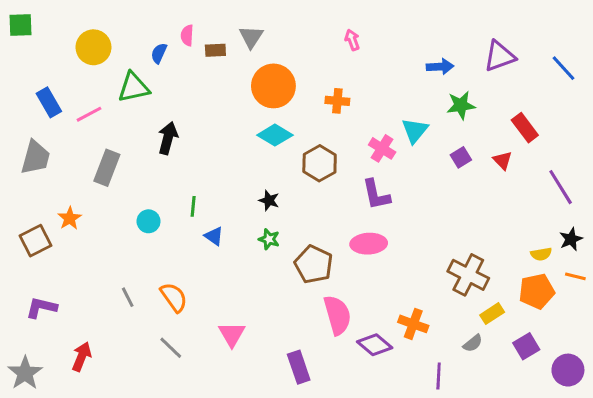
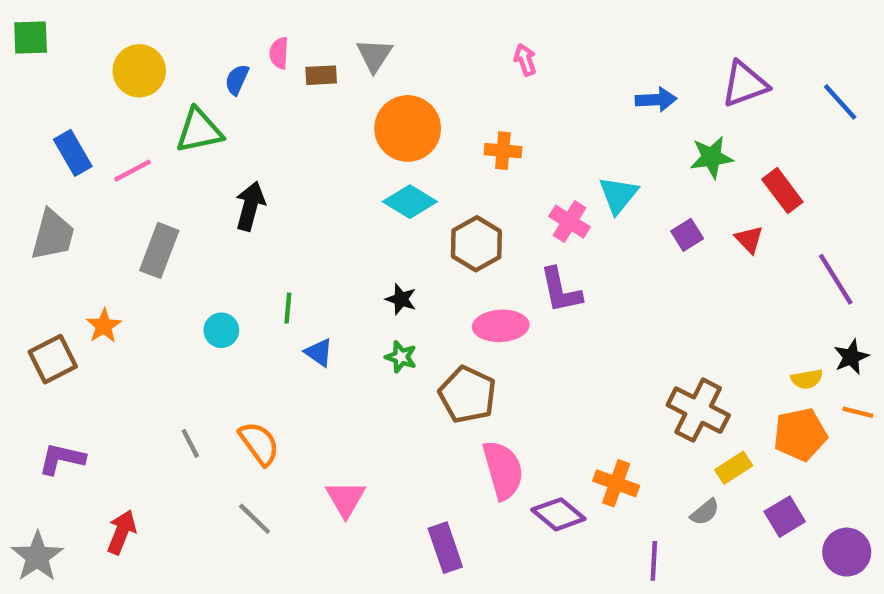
green star: (461, 105) -> (711, 157), moved
pink ellipse: (369, 244) -> (501, 326), moved

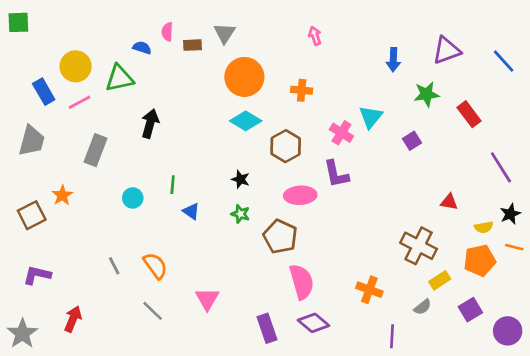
yellow circle: (139, 71) -> (76, 66), moved
blue semicircle: (237, 80) -> (142, 48), turned 84
blue arrow: (656, 100) -> (393, 60), turned 95
red triangle: (749, 239) -> (449, 202), moved, turned -36
purple diamond: (558, 514) -> (314, 323), moved

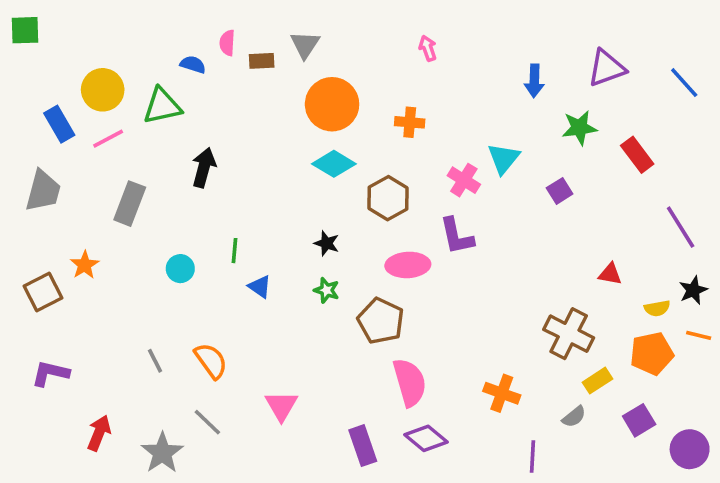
gray star: (22, 334) -> (162, 453), moved

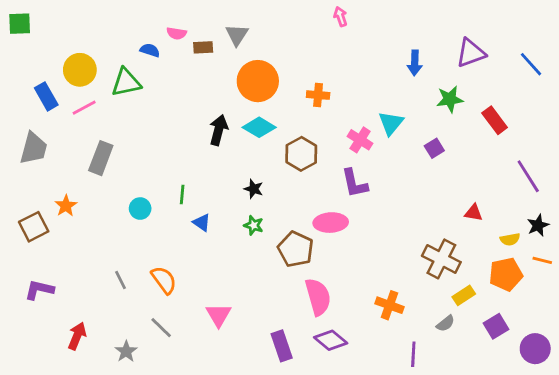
pink semicircle: (227, 43) -> (177, 33), turned -84
pink arrow: (428, 48) -> (340, 17), moved
black arrow: (204, 167) -> (219, 130), moved
pink ellipse: (408, 265) -> (331, 223), moved
gray star: (162, 453) -> (126, 351), size x0.7

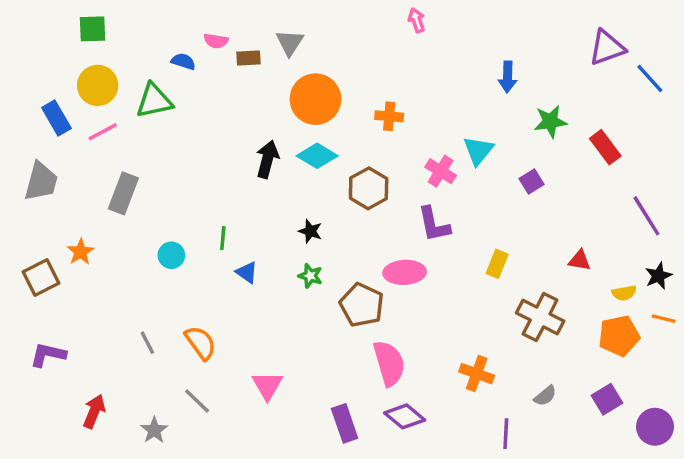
green square: (20, 24) -> (92, 29), moved
purple triangle: (471, 53) -> (607, 48), moved
yellow rectangle: (464, 295) -> (497, 264), moved, turned -35

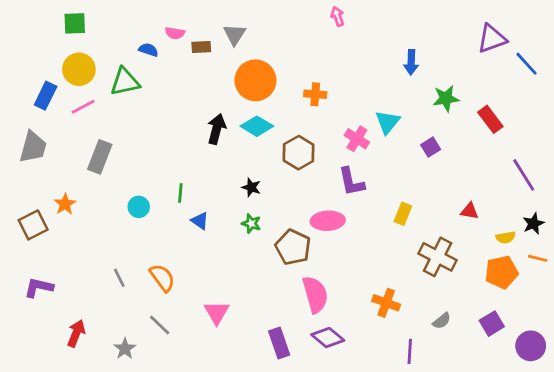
blue rectangle: (56, 118) -> (46, 96), turned 56

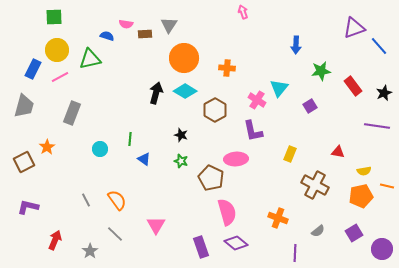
purple line: (524, 175) -> (377, 126), turned -50
black star: (533, 224) -> (384, 93), moved

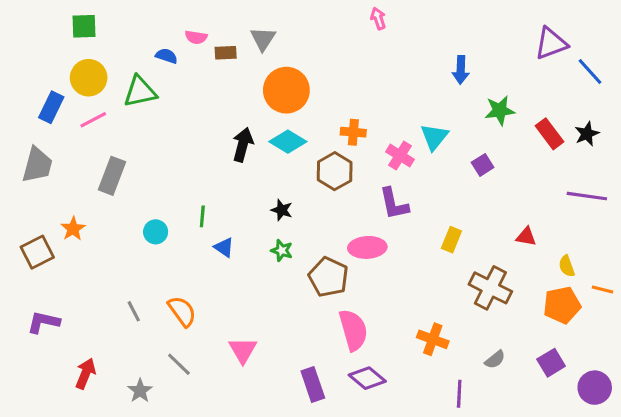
orange cross: (227, 68) -> (353, 132), moved
black star: (384, 93) -> (587, 134), moved
yellow semicircle: (364, 171) -> (567, 266), turned 80

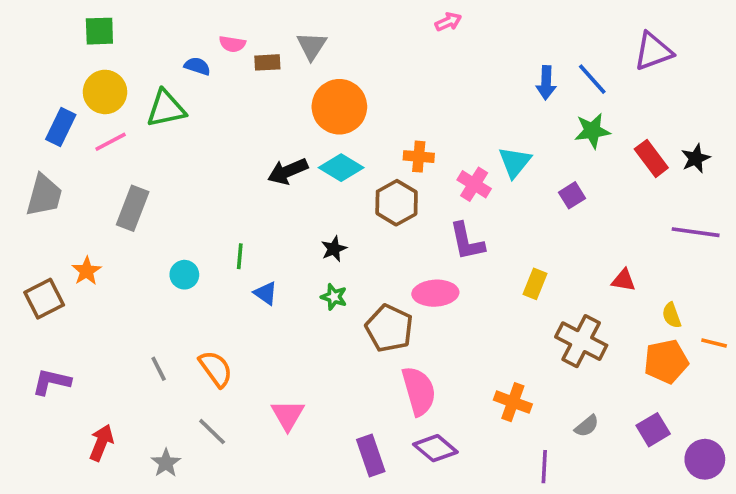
pink arrow: (378, 19) -> (448, 22), turned 85
blue line: (590, 71) -> (592, 79), moved
black arrow: (243, 145) -> (288, 171), turned -128
black star: (282, 210) -> (334, 249), turned 30

